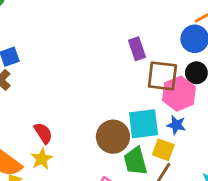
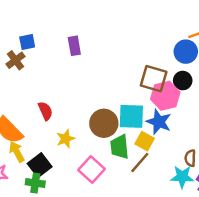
purple rectangle: (137, 49) -> (74, 46), moved
blue star: (176, 125) -> (159, 122), size x1.5
yellow star: (42, 159) -> (66, 139), moved

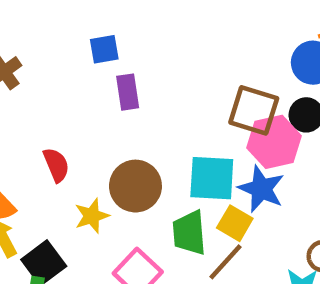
blue square: (27, 42) -> (104, 49), moved
purple rectangle: (74, 46) -> (128, 92), moved
brown circle: (104, 123) -> (135, 186), moved

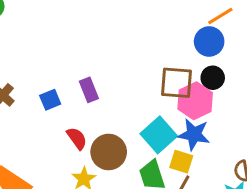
blue square: (104, 49) -> (50, 100), moved
red semicircle: (56, 165) -> (77, 138), moved
cyan square: (212, 178) -> (159, 135), turned -32

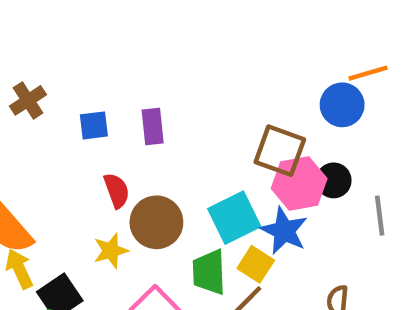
black circle: (213, 78) -> (334, 180), moved

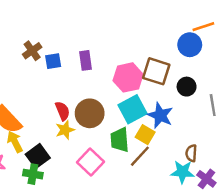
brown cross: (28, 100) -> (32, 51), moved
pink hexagon: (299, 184) -> (128, 77), moved
red semicircle: (117, 191) -> (63, 111), moved

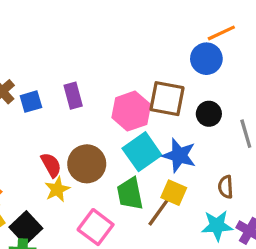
yellow square: (145, 135) -> (174, 193), moved
brown semicircle: (191, 153) -> (226, 187), moved

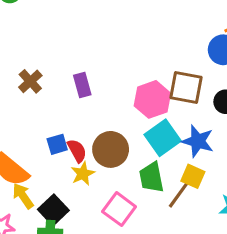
purple rectangle: (73, 96) -> (82, 85), moved
blue square: (31, 102) -> (57, 144), moved

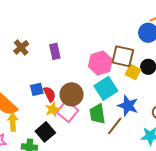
blue star: (198, 141) -> (128, 106), moved
yellow square: (193, 176) -> (133, 72), moved
yellow arrow: (23, 196) -> (13, 122), turned 30
pink square: (119, 209) -> (68, 111), moved
black square: (53, 210) -> (45, 132), moved

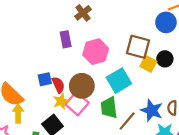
brown cross: (21, 47) -> (83, 13), moved
pink hexagon: (100, 63) -> (96, 52), moved
blue star: (128, 106) -> (152, 110), moved

